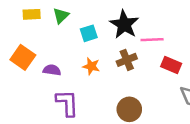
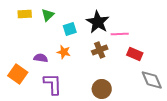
orange square: (23, 57) -> (18, 74), moved
orange star: (91, 66) -> (64, 52), moved

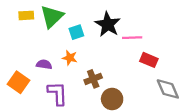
green triangle: (48, 15) -> (52, 17), size x1.6
brown cross: (100, 50) -> (93, 79), moved

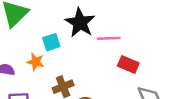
cyan square: (76, 32) -> (51, 42), moved

